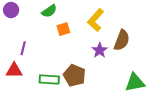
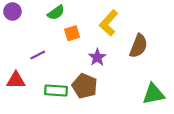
purple line: (23, 48) -> (38, 55), moved, turned 48
purple star: (100, 50) -> (97, 57), moved

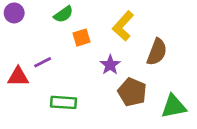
red triangle: (16, 80) -> (18, 77), moved
brown pentagon: (85, 86) -> (132, 92), moved

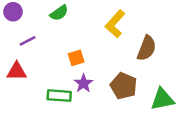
orange square: (82, 38) -> (76, 58), moved
purple line: (43, 62) -> (28, 41), moved
purple star: (110, 65) -> (83, 83), moved

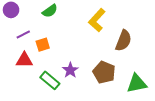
orange square: (76, 58) -> (43, 45), moved
red triangle: (17, 71) -> (24, 60), moved
green rectangle: (59, 96) -> (50, 80), turned 36

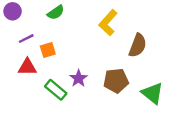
brown pentagon: (104, 72) -> (116, 81), turned -30
green triangle: (137, 83) -> (152, 93), turned 50

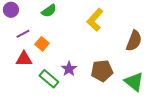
brown semicircle: (138, 45) -> (134, 41), moved
orange square: (48, 50) -> (42, 44), turned -32

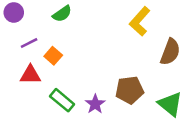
yellow L-shape: (95, 20) -> (140, 21), moved
purple star: (69, 69) -> (95, 104), moved

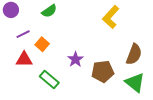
brown semicircle: (170, 52) -> (134, 54), moved
purple star: (95, 104) -> (75, 59), moved

